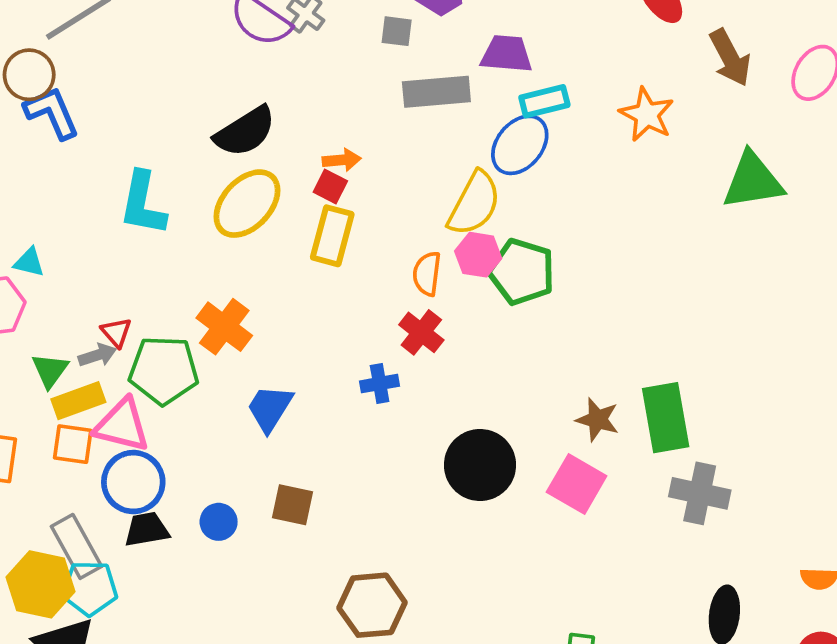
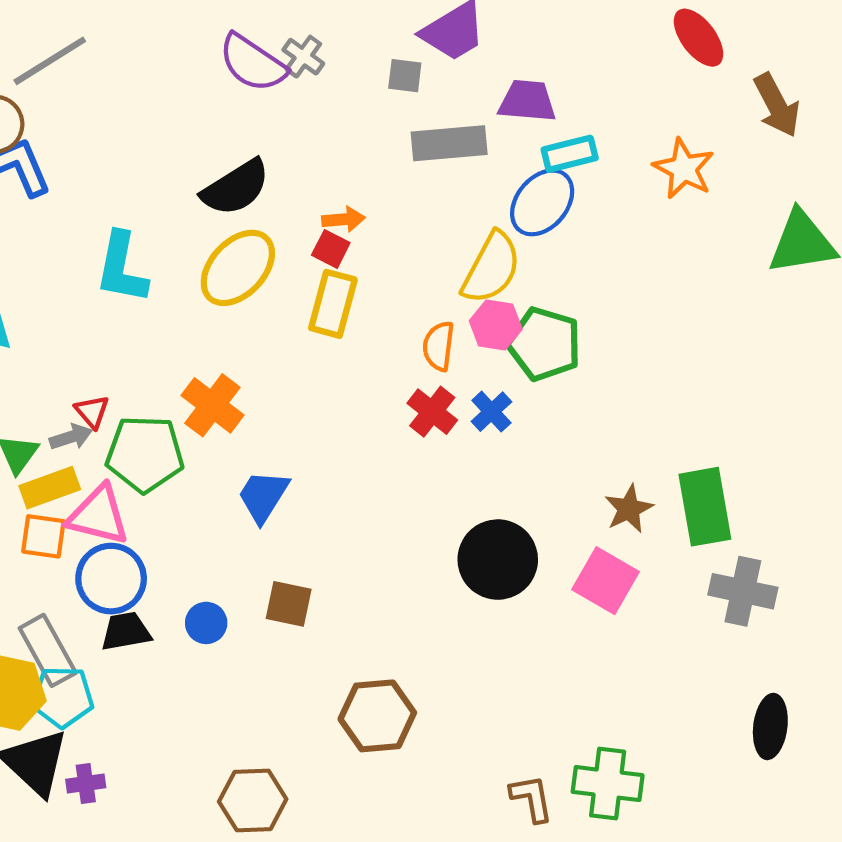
blue cross: (380, 384) -> (491, 412), moved, turned -33
brown star: (597, 420) -> (629, 509), turned 30

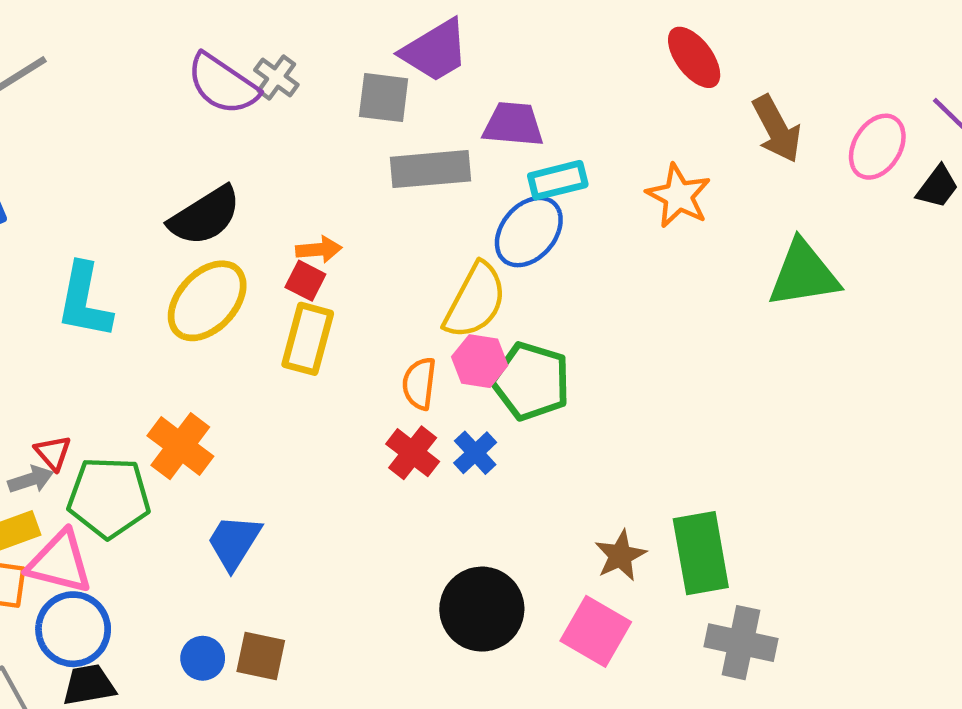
gray square: (405, 76) -> (384, 98), size x1.4
blue circle: (206, 623) -> (203, 658), moved

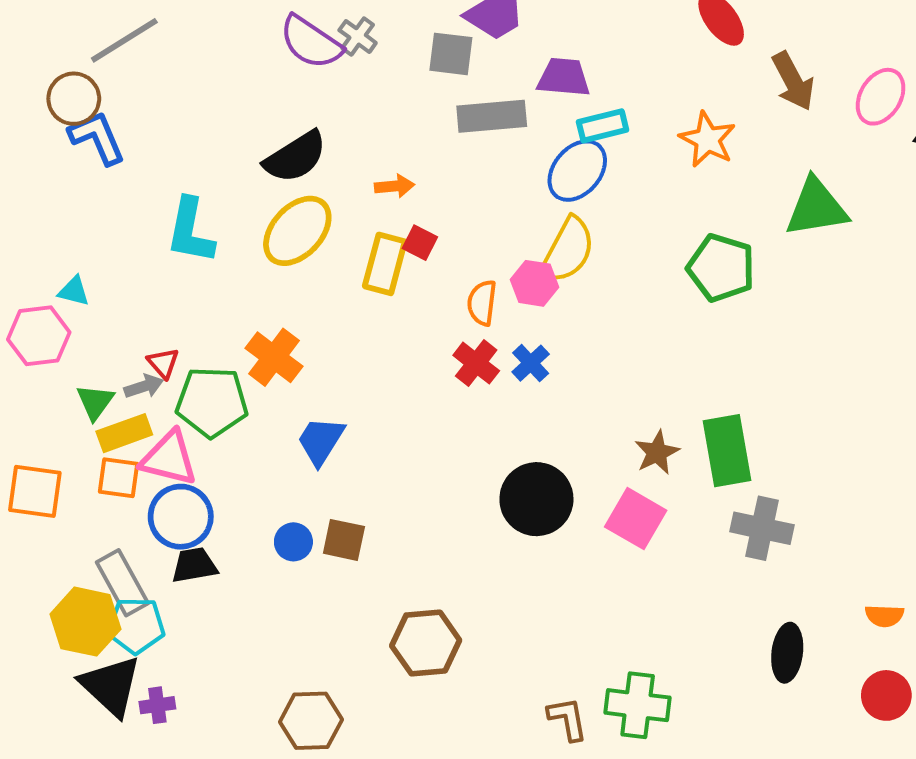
red square: (305, 281) -> (420, 243), moved
yellow semicircle: (475, 301) -> (568, 250), moved
green pentagon: (531, 381) -> (721, 268), moved

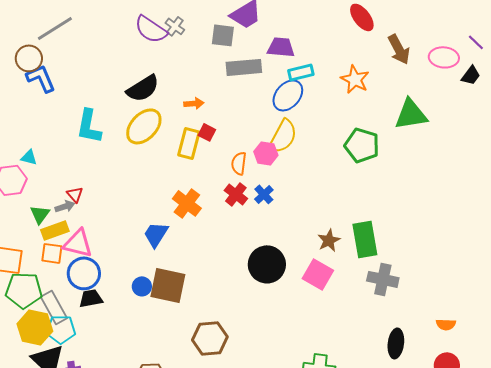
pink ellipse: (881, 97) -> (444, 57), turned 64
orange cross: (274, 357) -> (187, 203), moved
green pentagon: (212, 402) -> (24, 290), moved
brown square: (344, 540) -> (168, 285), size x1.6

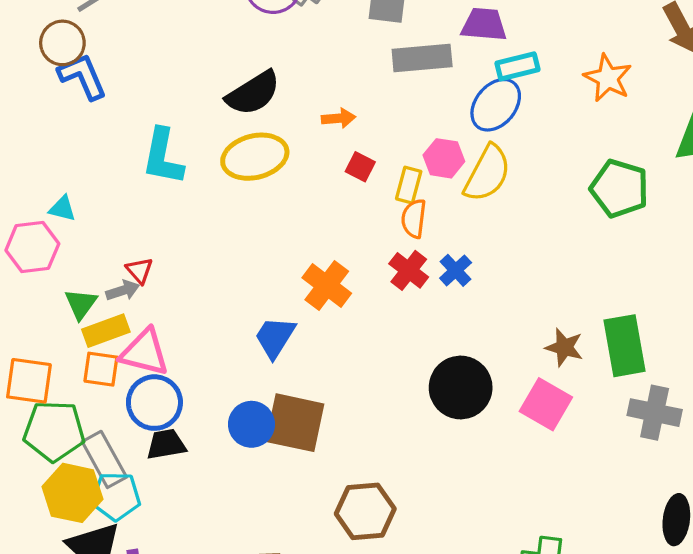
yellow ellipse: (144, 126) -> (255, 157), turned 33
yellow rectangle: (189, 143) -> (409, 185), moved, size x0.7
pink hexagon: (266, 153) -> (444, 158), moved
brown star: (329, 240) -> (564, 347), turned -30
blue circle: (142, 286) -> (251, 424), size x1.4

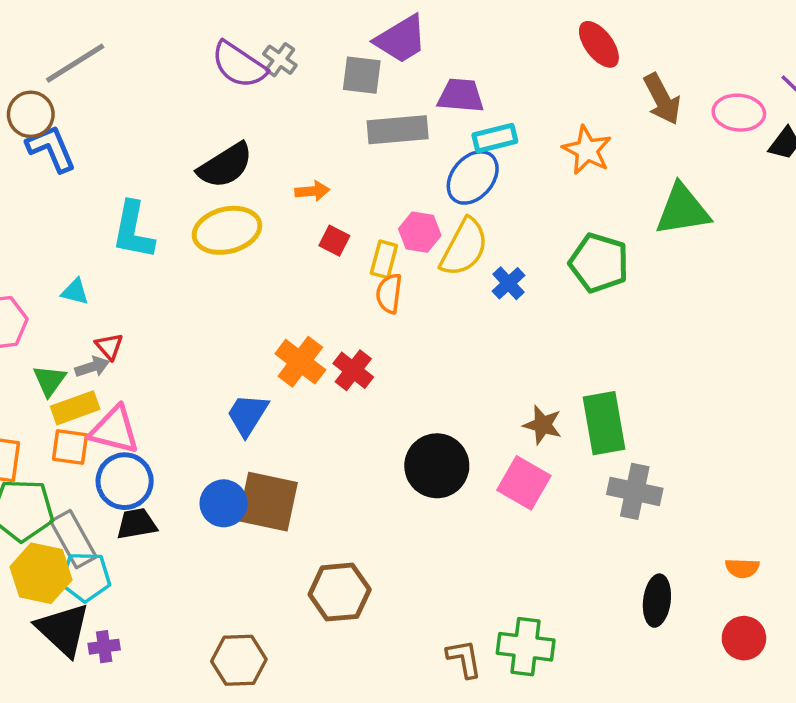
cyan triangle: (62, 209) -> (75, 292), moved
red cross: (409, 270) -> (353, 370), moved
blue cross: (456, 270) -> (508, 283), moved

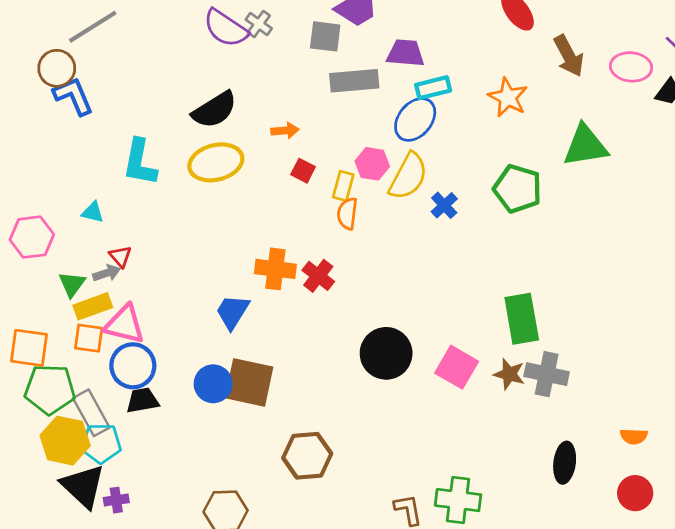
orange cross: (300, 362) -> (275, 269), turned -30
brown star: (543, 425) -> (509, 374), moved

